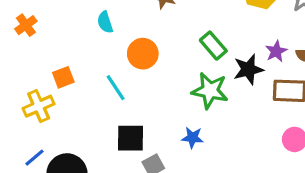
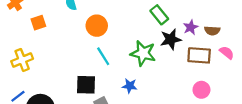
green rectangle: (213, 46) -> (159, 15), moved
orange square: (63, 77) -> (38, 23), moved
cyan line: (116, 88) -> (103, 56), moved

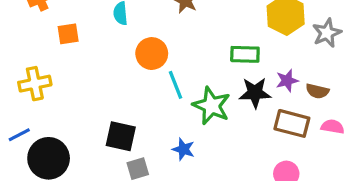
green rectangle: (159, 15) -> (245, 54), turned -60
pink semicircle: (227, 53) -> (333, 127), turned -40
cyan line: (103, 56) -> (175, 85), moved

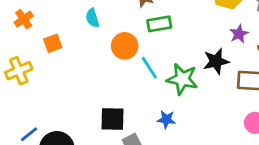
green rectangle: (245, 54) -> (159, 24), moved
purple star: (287, 81) -> (239, 34), moved
yellow cross: (35, 84) -> (19, 71), moved

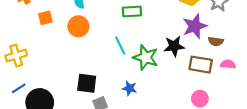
purple star: (239, 34) -> (195, 26), size x1.6
orange circle: (125, 46) -> (78, 26), moved
yellow cross: (19, 71) -> (16, 56), moved

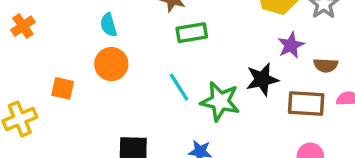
orange square: (45, 18) -> (63, 88), moved, turned 32
purple star: (195, 26) -> (291, 45), size x0.7

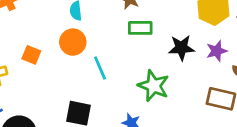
black star: (262, 79) -> (181, 48), moved
cyan line: (179, 87) -> (100, 68), moved

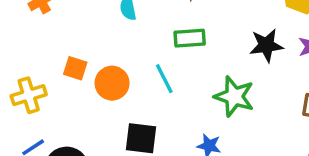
green rectangle: (140, 28) -> (190, 38), moved
orange circle: (73, 42) -> (112, 83), moved

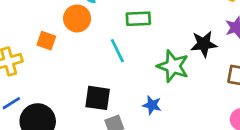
black star: (266, 45) -> (204, 44), moved
orange circle: (112, 83) -> (77, 18), moved

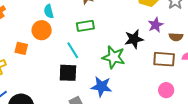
black square: (98, 98) -> (68, 73), moved
blue star: (152, 105) -> (101, 87), size x1.5

